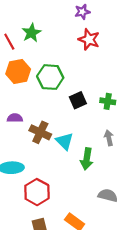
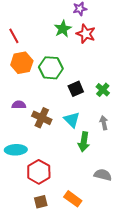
green star: (31, 33) -> (63, 29), moved
green cross: (108, 101) -> (103, 90), turned 32
cyan triangle: (65, 141) -> (72, 120), moved

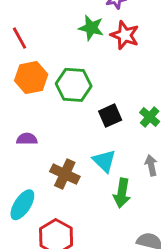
green star: (63, 29) -> (91, 28), turned -30
brown cross: (42, 118) -> (65, 174), moved
cyan ellipse: (16, 150) -> (22, 205), turned -55

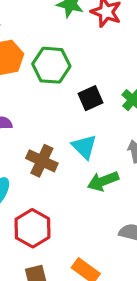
green arrow: (122, 193) -> (103, 181), turned 60

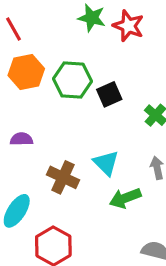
black square: (90, 98) -> (109, 94), moved

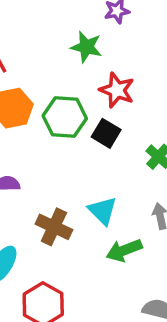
red star: (128, 26) -> (117, 90), moved
black square: (109, 94) -> (106, 133), turned -35

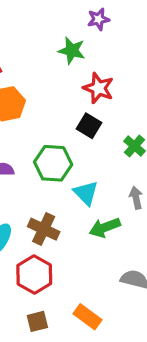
green hexagon: (65, 117) -> (53, 163), moved
brown cross: (54, 227) -> (44, 229), moved

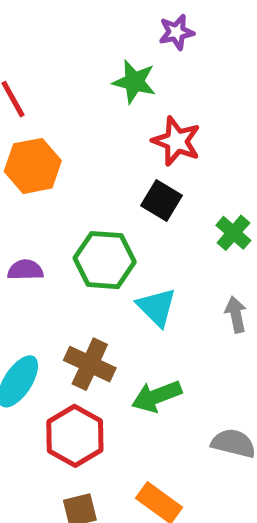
green arrow: (105, 228) -> (157, 396), moved

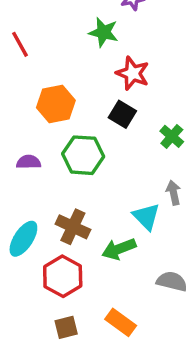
orange hexagon: (33, 166) -> (56, 104), moved
cyan triangle: (157, 307) -> (146, 217), moved

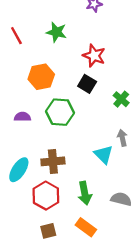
green star: (104, 32) -> (56, 32), moved
brown cross: (73, 227) -> (53, 161), turned -30
green arrow: (119, 249) -> (85, 193), moved, turned -80

